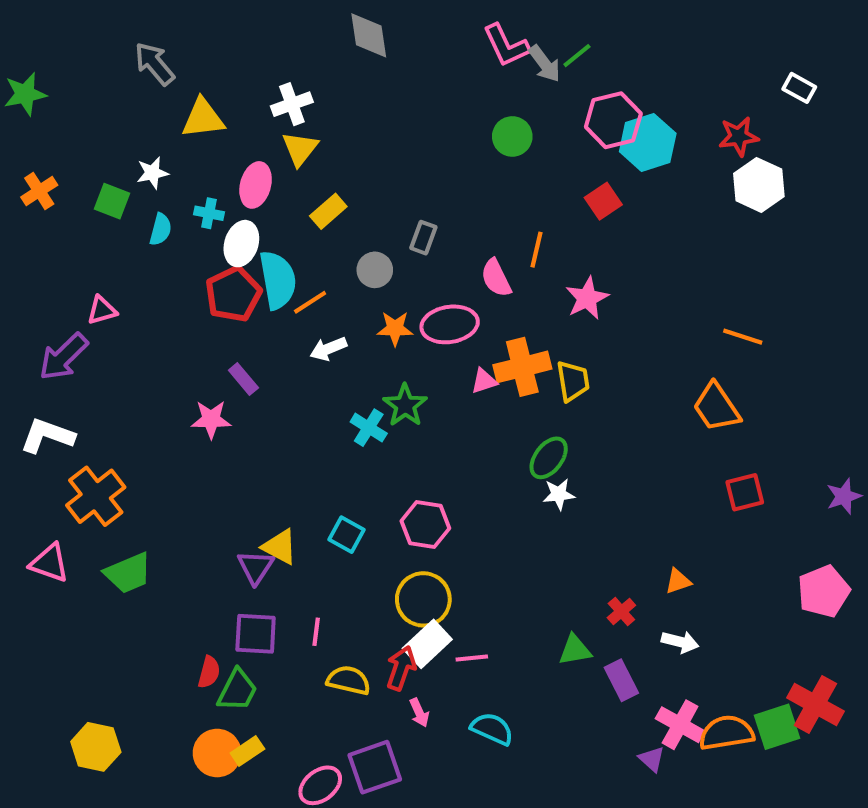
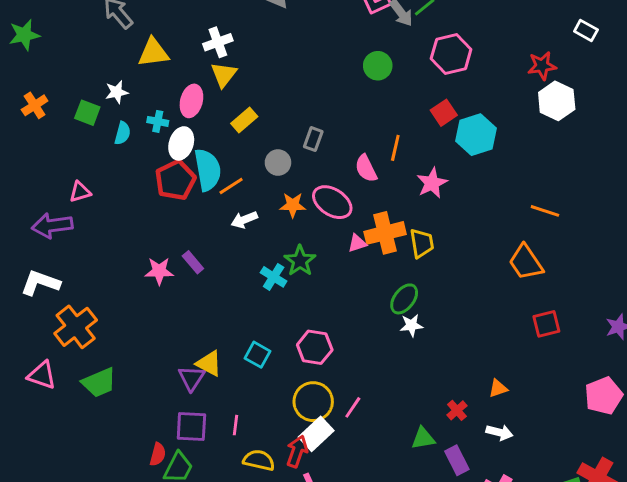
cyan hexagon: (648, 143) -> (476, 135), moved
pink ellipse: (450, 324) -> (332, 202), turned 42
purple arrow: (63, 357) -> (52, 226), turned 36
purple rectangle: (243, 379) -> (193, 262), moved
pink line: (472, 658) -> (353, 407), moved, turned -50

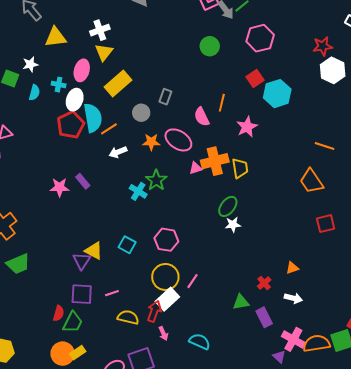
yellow rectangle: (244, 120) -> (118, 83), size x1.5
pink line: (235, 425) -> (112, 293), turned 64

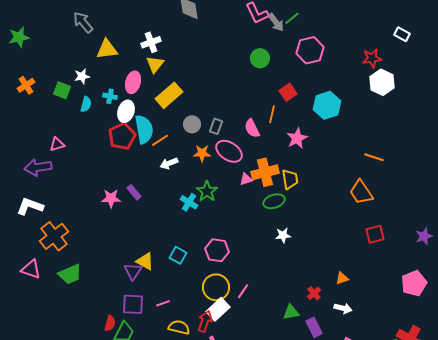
red square: (255, 78) -> (288, 92), moved
gray rectangle: (165, 97) -> (216, 126), moved
green ellipse: (228, 206) -> (274, 201), moved, turned 35

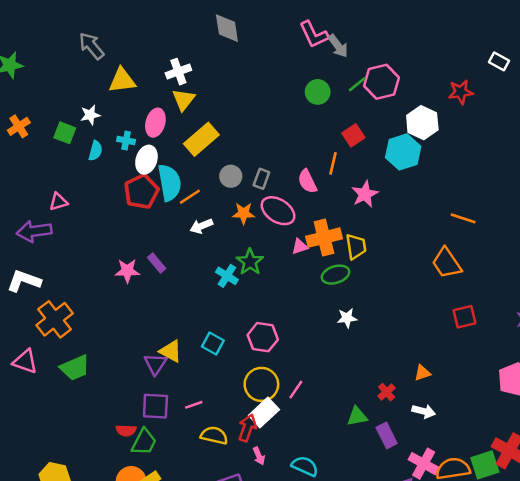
green line: (292, 18) -> (357, 84), moved
white hexagon: (382, 82) -> (422, 123), moved
red semicircle: (110, 323) -> (126, 430), turned 77

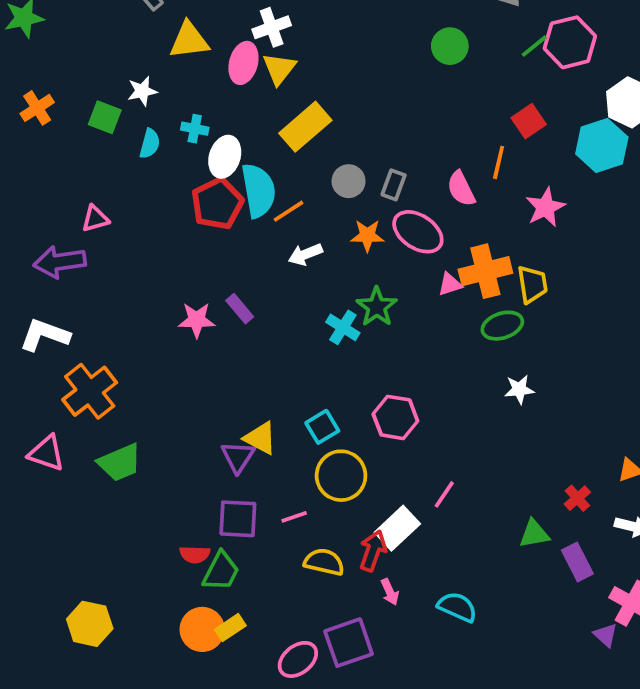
green circle: (318, 92) -> (450, 46), moved
pink ellipse: (155, 123) -> (243, 63), moved
cyan square: (213, 344) -> (322, 427), turned 30
yellow circle: (261, 384) -> (341, 476), moved

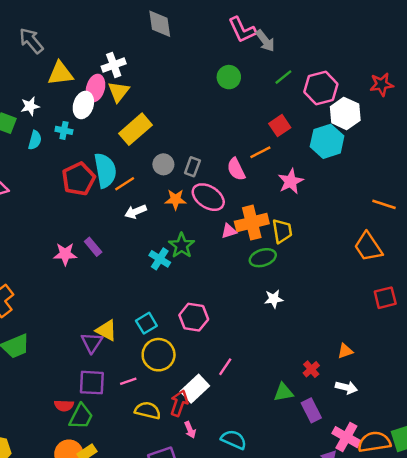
pink hexagon: (570, 42) -> (321, 88), moved
white ellipse: (225, 157) -> (83, 105), moved
orange line: (499, 162) -> (260, 152), turned 50

